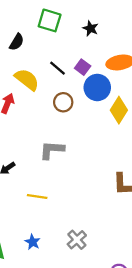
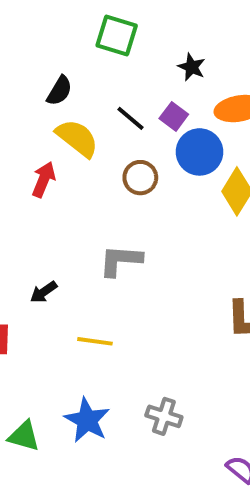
black star: (90, 28) -> (192, 67), moved
black semicircle: (17, 42) -> (59, 91), moved
gray cross: (77, 240) -> (164, 416), turned -30
blue star: (33, 242) -> (87, 420), size x1.6

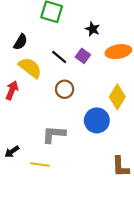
blue circle: (199, 152) -> (97, 120), moved
yellow line: (95, 341) -> (40, 165), moved

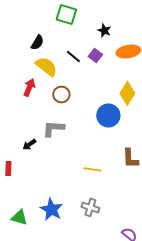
brown circle: (65, 89) -> (61, 94), moved
gray L-shape: (54, 134) -> (53, 128), moved
yellow line: (40, 165) -> (92, 169), moved

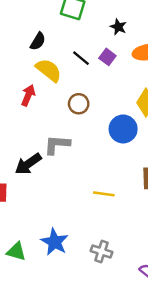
brown circle: (61, 94) -> (79, 104), moved
black arrow: (29, 144) -> (28, 164), size x1.6
gray cross: (90, 207) -> (101, 251), moved

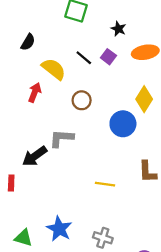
black semicircle: (38, 41) -> (28, 42), moved

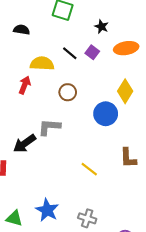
black semicircle: (28, 42) -> (22, 30), moved, turned -112
yellow semicircle: (54, 69) -> (42, 64), turned -35
yellow line: (105, 184) -> (89, 169), turned 30

